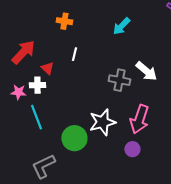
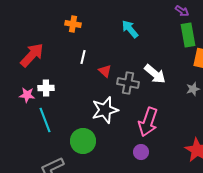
cyan arrow: (121, 26) -> (130, 29), turned 96
red triangle: (47, 68) -> (105, 71), moved
white star: (102, 122) -> (105, 110), moved

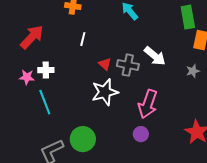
red triangle: (105, 71) -> (105, 64), moved
green circle: (83, 141) -> (83, 139), moved

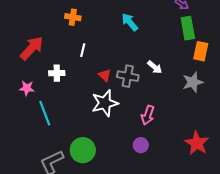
white arrow: (155, 56) -> (155, 67), size x0.7
white cross: (46, 70) -> (57, 73), moved
gray star: (193, 71) -> (193, 82), size x1.5
pink arrow: (148, 104) -> (148, 115), size x0.7

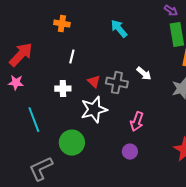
white cross: (57, 73) -> (63, 89), moved
pink star: (27, 88) -> (16, 83), moved
green circle: (83, 150) -> (72, 143), moved

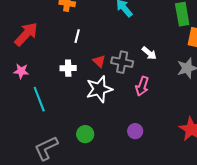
pink star: (16, 83) -> (21, 71), moved
pink arrow: (137, 122) -> (142, 86), moved
green circle: (72, 143) -> (85, 134), moved, size x0.7

